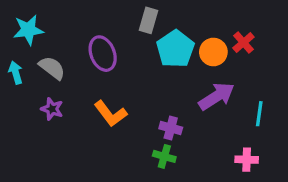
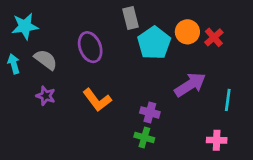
gray rectangle: (149, 20) -> (130, 18), turned -30
orange circle: (213, 52) -> (187, 32), moved

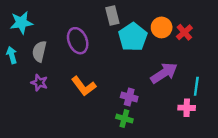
gray semicircle: (46, 60) -> (39, 51), turned -114
pink cross: (217, 140) -> (187, 108), moved

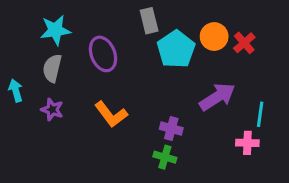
cyan star: (21, 23) -> (55, 30), moved
cyan arrow: (12, 55) -> (16, 90), moved

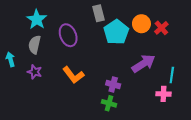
cyan star: (55, 30) -> (37, 20), turned -30

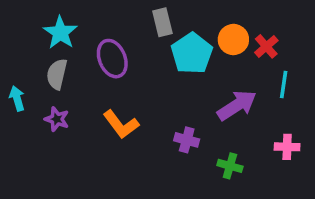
cyan line: (172, 75) -> (284, 85), moved
pink cross: (163, 94) -> (287, 147), moved
green cross: (109, 103) -> (230, 166), moved

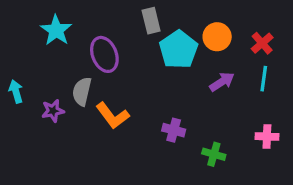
red cross: (266, 46) -> (262, 43), moved
gray semicircle: (57, 74) -> (82, 91), moved
purple arrow: (237, 105) -> (222, 82), moved, size x0.7
purple star: (57, 119) -> (53, 111), turned -30

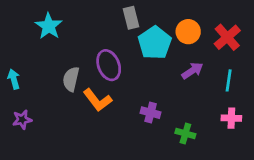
red cross: (262, 43) -> (227, 37), size x1.4
purple ellipse: (104, 54) -> (109, 65), moved
cyan line: (264, 79) -> (229, 80), moved
purple star: (53, 111) -> (22, 120), moved

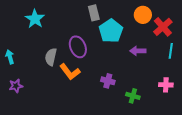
orange circle: (188, 32) -> (143, 15), moved
purple arrow: (192, 71) -> (138, 51), turned -147
cyan line: (229, 80) -> (171, 51), moved

